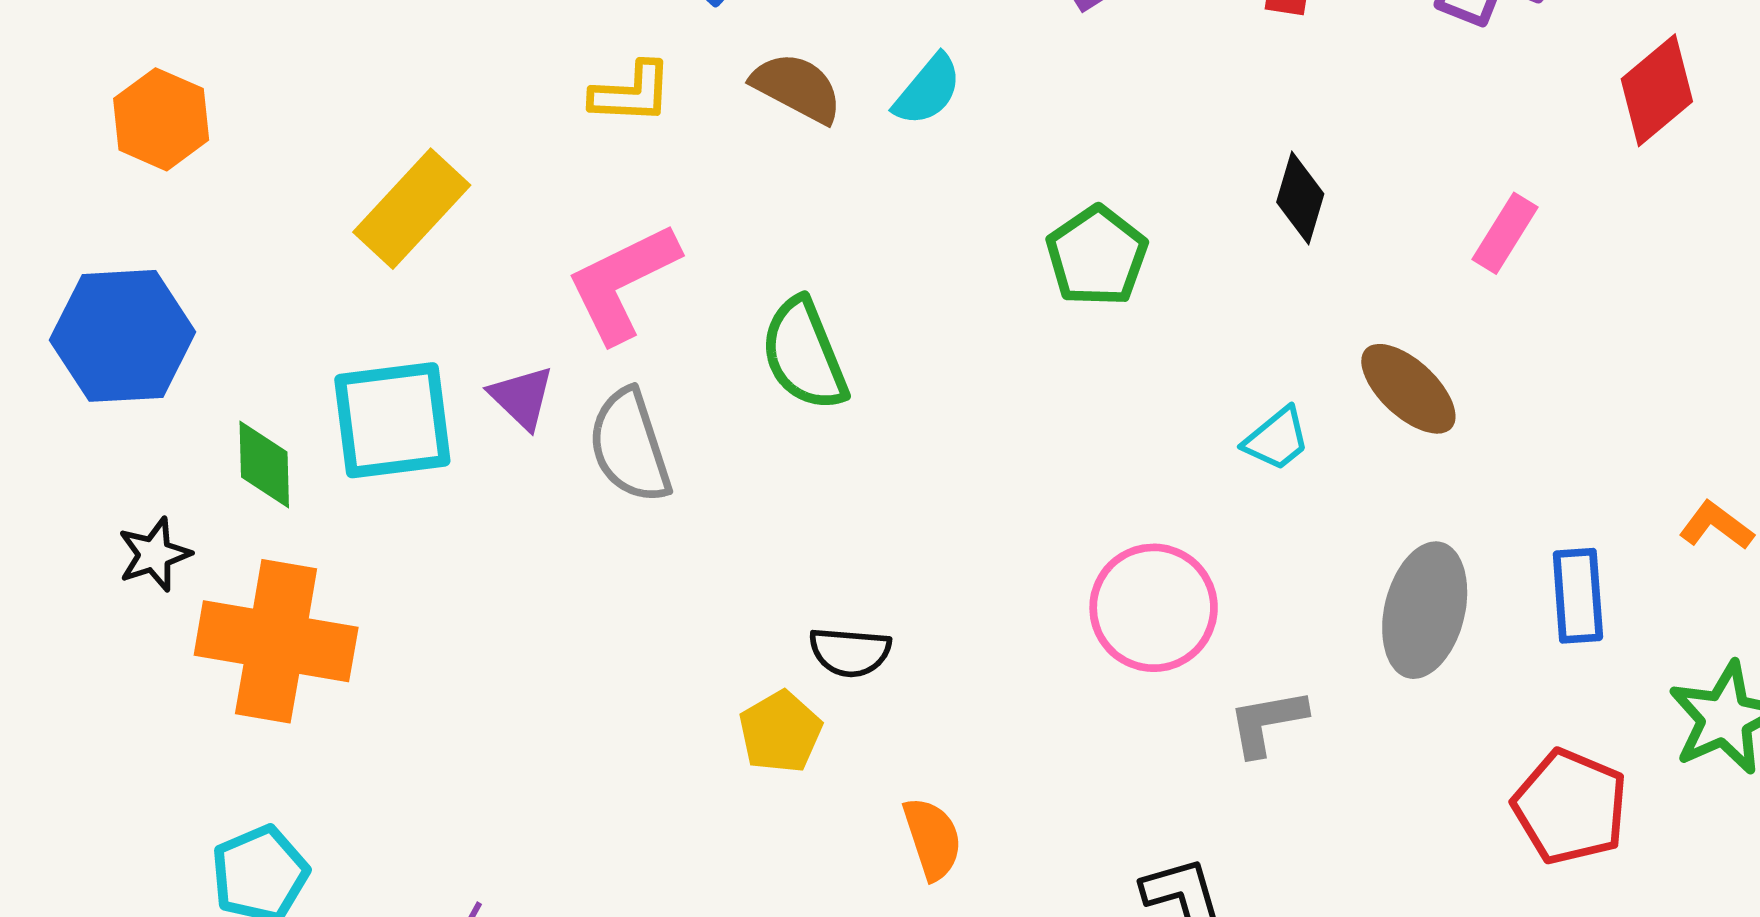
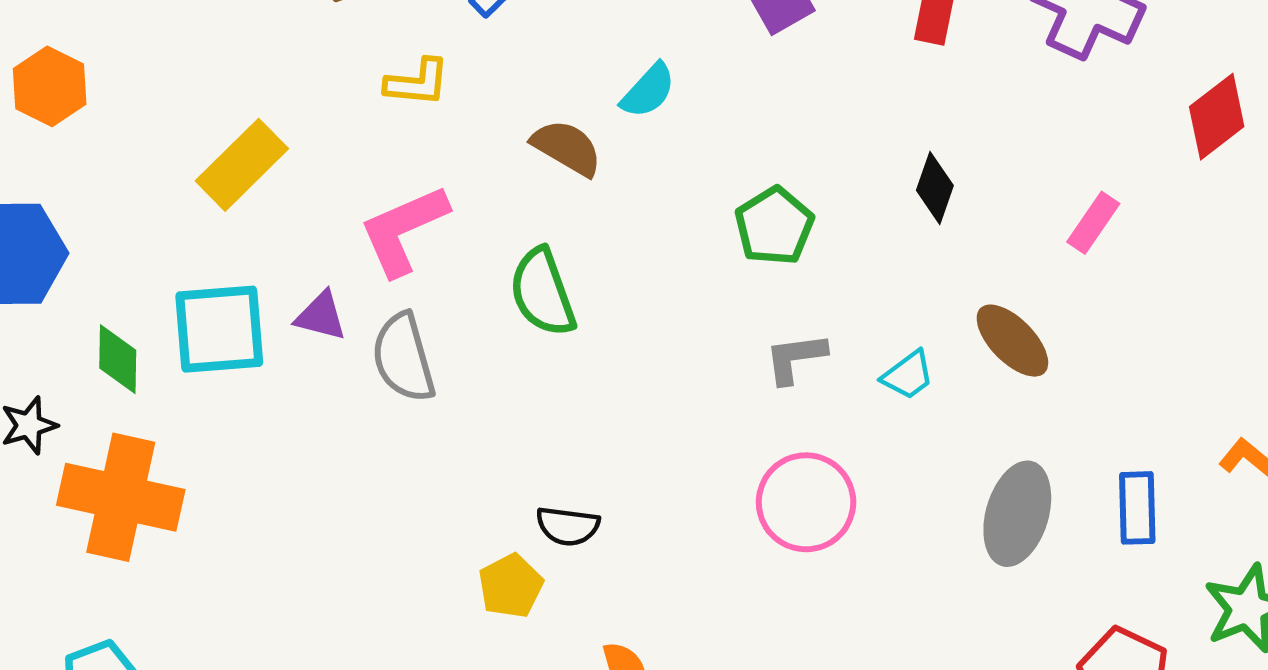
brown semicircle: (797, 88) -> (567, 148), moved
purple triangle: (522, 397) -> (321, 316), turned -32
gray L-shape: (1267, 722) -> (795, 358), moved

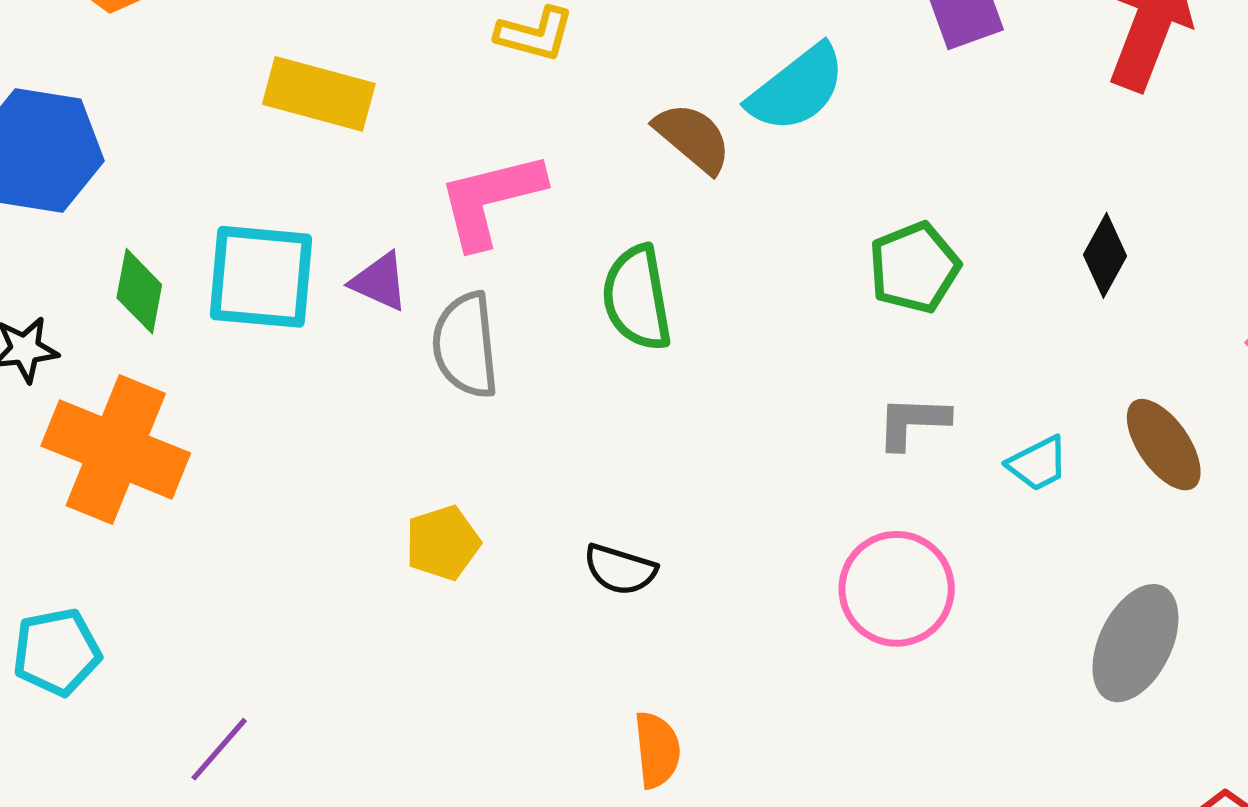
cyan semicircle: (648, 91) -> (797, 88), size x1.5
yellow rectangle: (242, 165) -> (319, 94), turned 50
yellow pentagon: (511, 586) -> (443, 543), moved

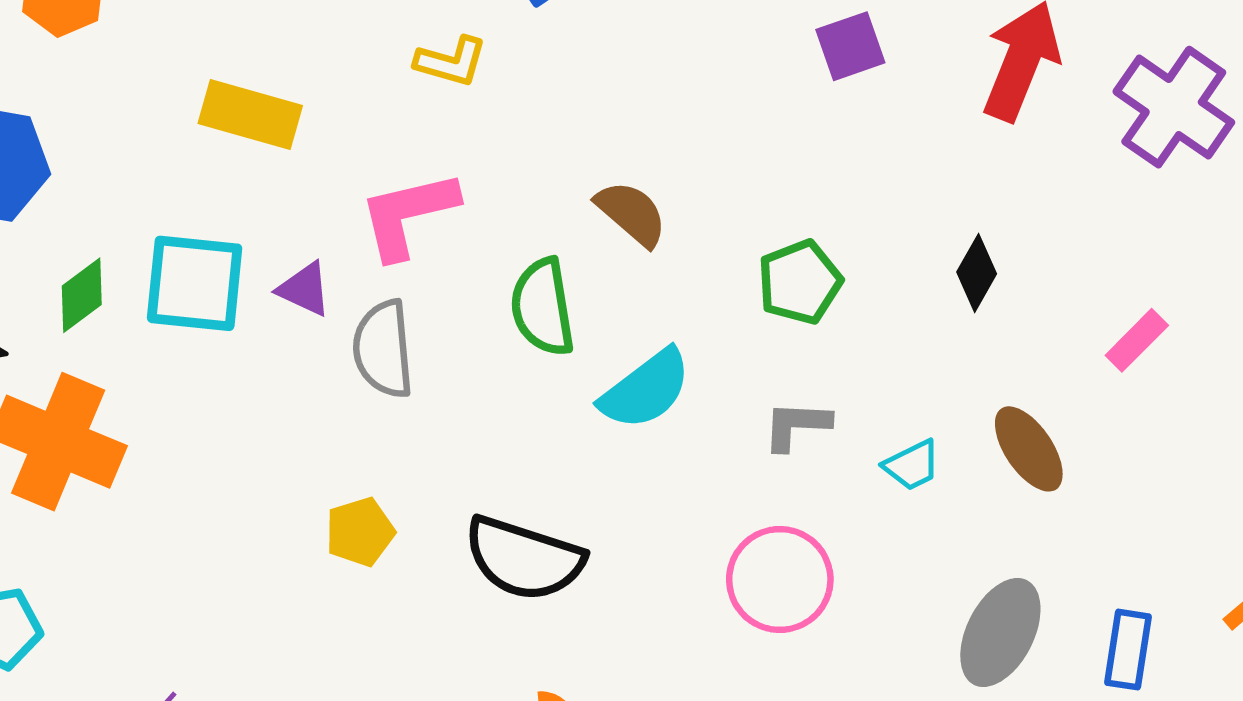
cyan semicircle: (797, 88) -> (646, 389), moved
brown semicircle: (693, 138) -> (631, 213), moved
green diamond: (139, 291) -> (82, 295), turned 42
black semicircle: (620, 569) -> (524, 558), size x1.8

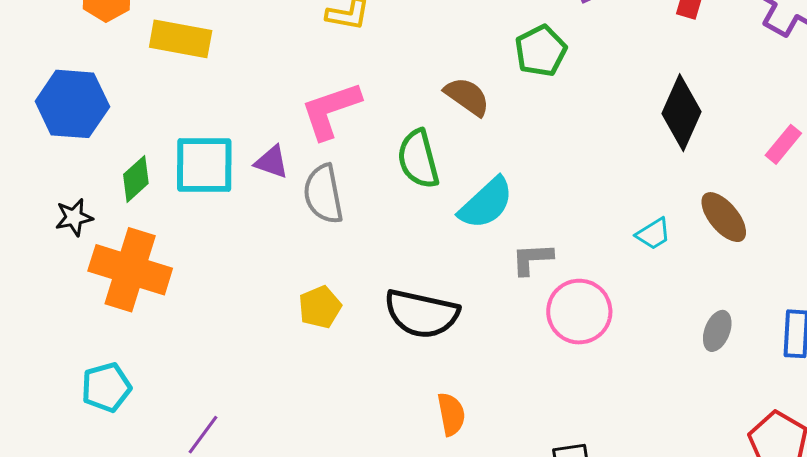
yellow rectangle: (250, 114) -> (181, 39), moved
black diamond: (977, 273) -> (681, 113), size x1.6
green pentagon: (800, 282) -> (541, 51), moved
gray L-shape: (797, 425) -> (532, 259), moved
gray ellipse: (1000, 632) -> (717, 331), size x0.6

